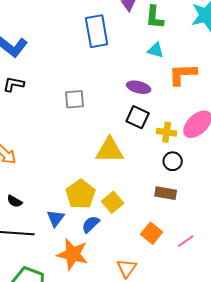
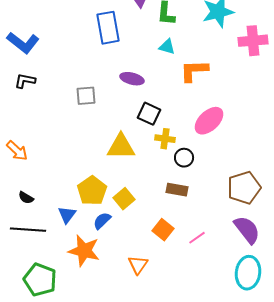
purple ellipse: (139, 87) -> (132, 79), moved
yellow cross: (167, 132) -> (165, 139), moved

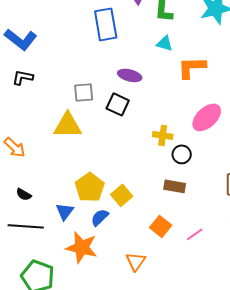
black square: (149, 114) -> (118, 104), moved
yellow triangle: (121, 147) -> (68, 125), moved

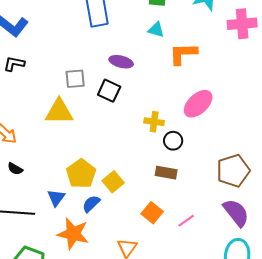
black semicircle: (24, 194) -> (15, 169), moved

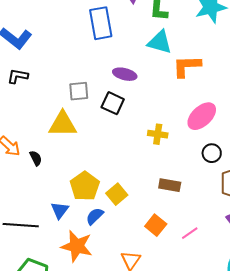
cyan triangle: (156, 30) -> (160, 42), size x1.5
black circle: (173, 141) -> (212, 153), moved
black semicircle: (15, 169) -> (36, 158), moved, turned -147

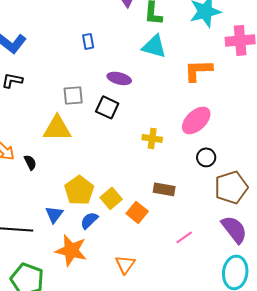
blue rectangle: (101, 23) -> (88, 41), moved, size x0.5
orange L-shape: (187, 66) -> (198, 70), moved
orange square: (156, 225) -> (137, 212), moved

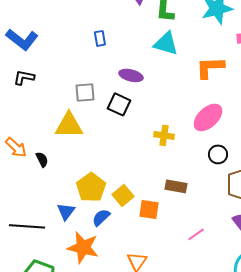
orange square: (137, 212) -> (149, 209), turned -30

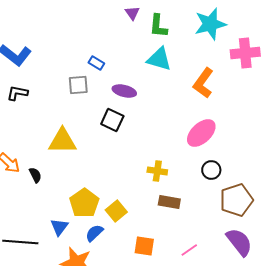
blue rectangle: (100, 38) -> (96, 63), moved, turned -49
orange L-shape: (210, 67) -> (203, 83), turned -52
gray square: (85, 92) -> (78, 85), moved
yellow cross: (164, 135) -> (157, 171), moved
orange square: (149, 209) -> (144, 246), moved

